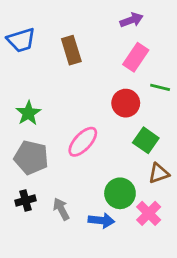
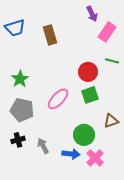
purple arrow: (131, 20) -> (92, 14), turned 84
pink rectangle: (136, 57) -> (107, 32), moved
green square: (146, 140) -> (90, 95), moved, turned 36
pink cross: (149, 213) -> (95, 158), moved

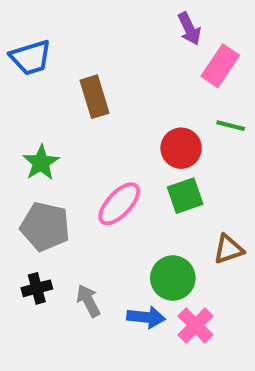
brown rectangle: (50, 35) -> (95, 97), moved

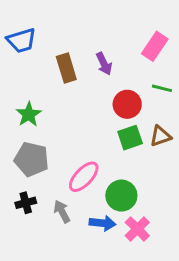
purple arrow: (189, 29) -> (104, 64), moved
pink ellipse: (119, 204) -> (84, 177), moved
brown triangle: (228, 249) -> (161, 136), moved

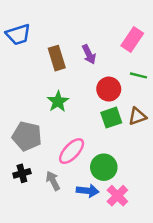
green star: (29, 114) -> (58, 101), moved

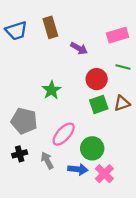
pink rectangle: (132, 39) -> (117, 35), turned 40
purple arrow: (89, 54) -> (79, 48), turned -35
brown rectangle: (57, 58) -> (50, 27), moved

